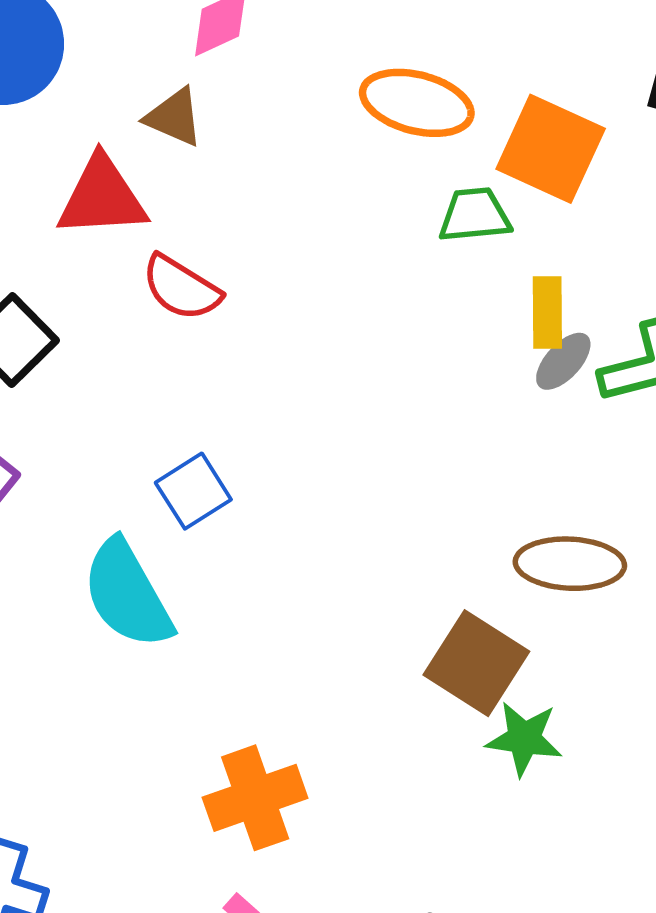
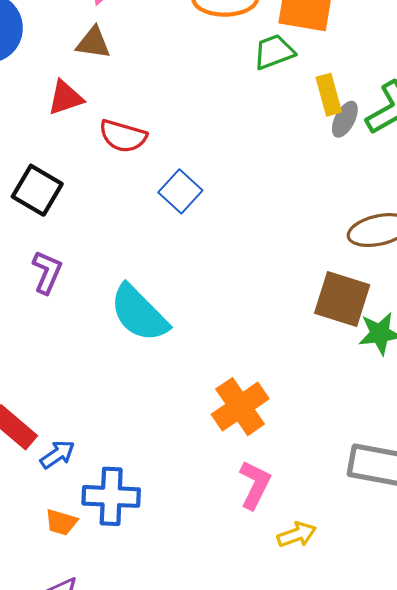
red triangle: (102, 197) -> (65, 98), size x0.7
blue square: (193, 491) -> (180, 191), moved

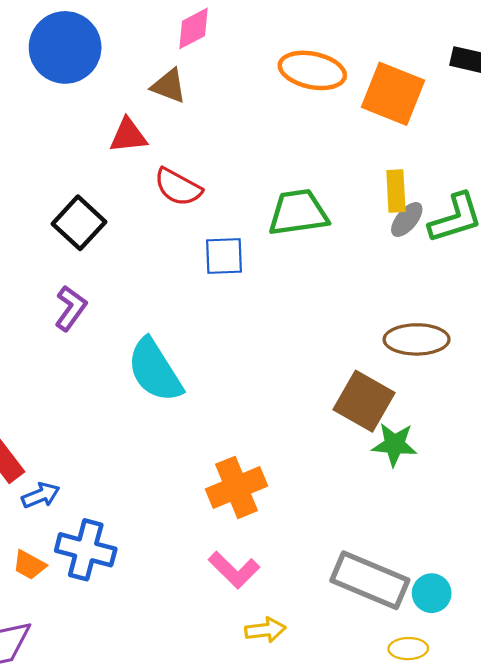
green trapezoid: (274, 52) -> (298, 213), moved, size x1.4
blue square: (180, 191) -> (224, 256), turned 33
pink L-shape: (255, 485) -> (234, 570), turned 96

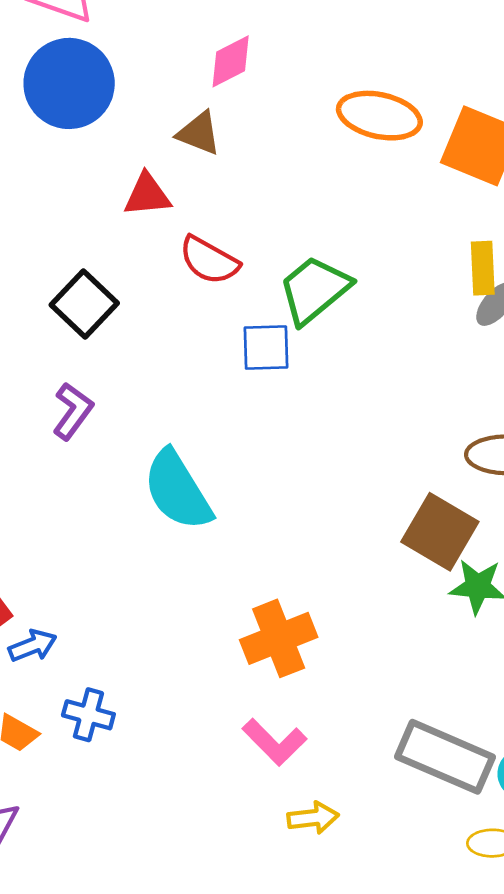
green trapezoid: (298, 213) -> (314, 290), moved, turned -32
blue cross: (86, 550) -> (88, 715), size x0.7

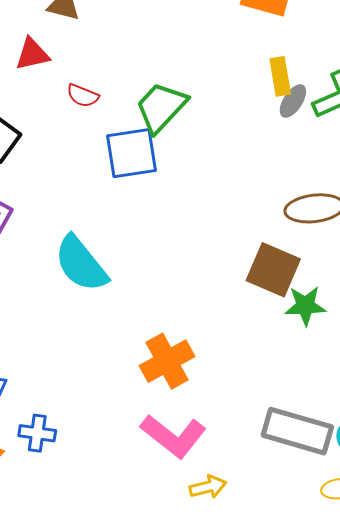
red semicircle: (209, 260) -> (83, 96), size x0.7
blue square: (266, 347) -> (131, 153), size x1.4
pink L-shape: (274, 742) -> (173, 436), size x1.4

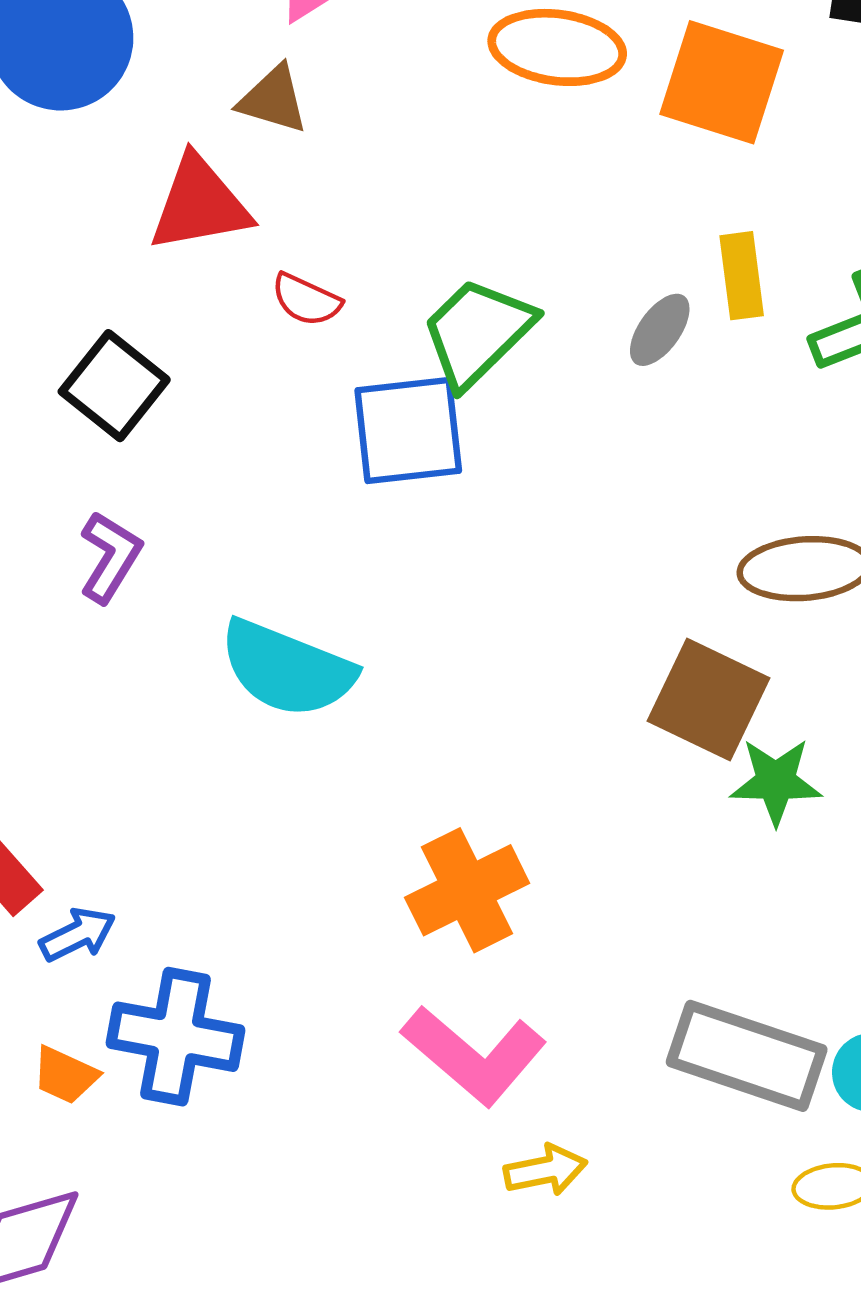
red triangle: (32, 54) -> (200, 204), size x1.4
gray ellipse: (293, 101) -> (660, 330), moved
cyan semicircle: (81, 264) -> (287, 669), turned -32
blue cross: (37, 433) -> (176, 1037), size x1.6

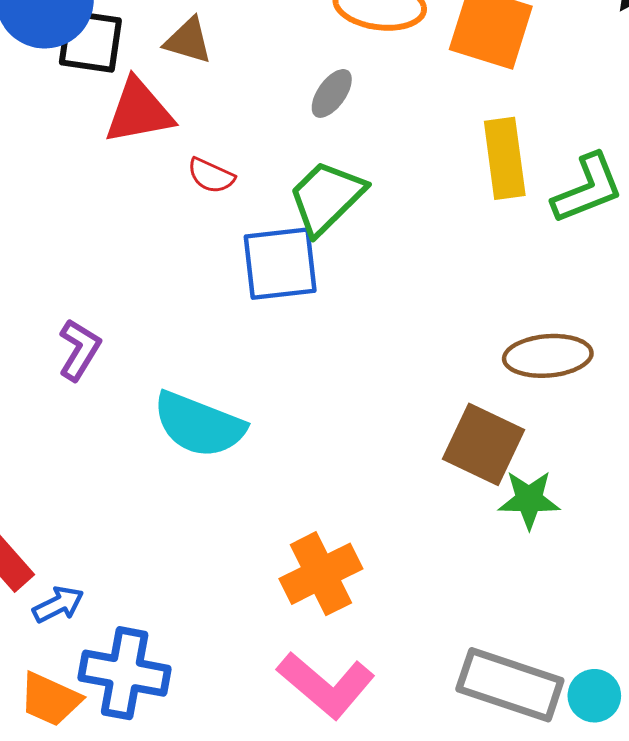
yellow rectangle: (742, 276) -> (505, 158), size x1.4
gray ellipse: (660, 330) -> (332, 93), moved
black square: (114, 386) -> (90, 41), moved, turned -30
orange trapezoid: (65, 1075) -> (50, 699), size x1.4

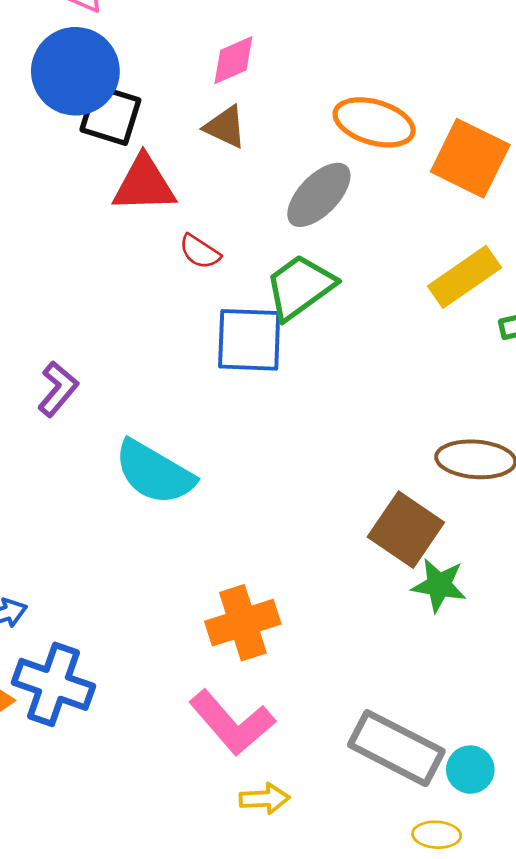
brown triangle: (188, 41) -> (225, 127), moved
gray ellipse: (332, 93) -> (319, 195), size x1.6
yellow rectangle: (505, 158) -> (465, 277), turned 54

